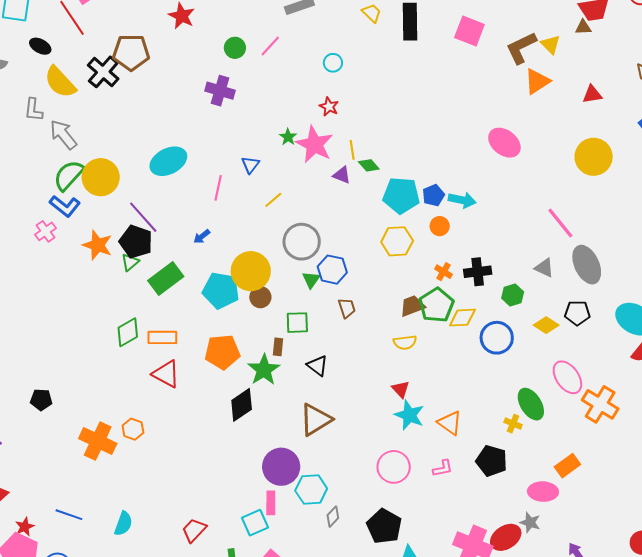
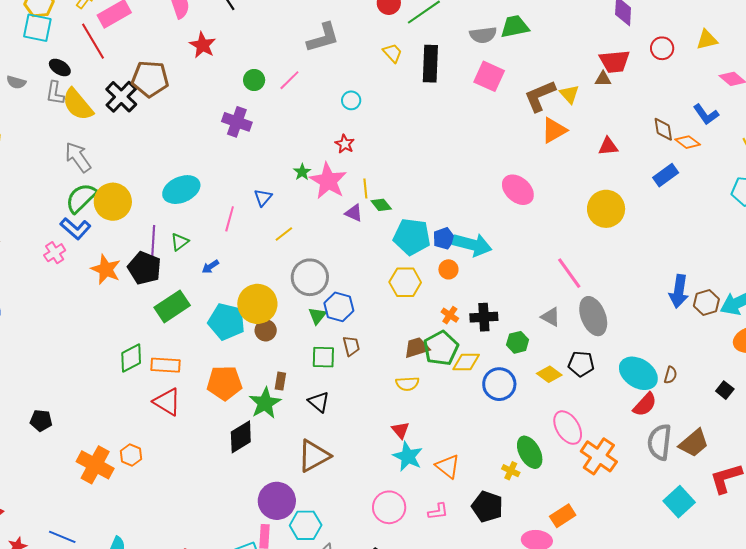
gray L-shape: (33, 110) -> (55, 93), moved
cyan arrow: (462, 200) -> (472, 245), size x1.4
purple line: (143, 217) -> (153, 244), turned 42
green triangle: (130, 262) -> (180, 242), moved
green square: (297, 323) -> (323, 357), moved

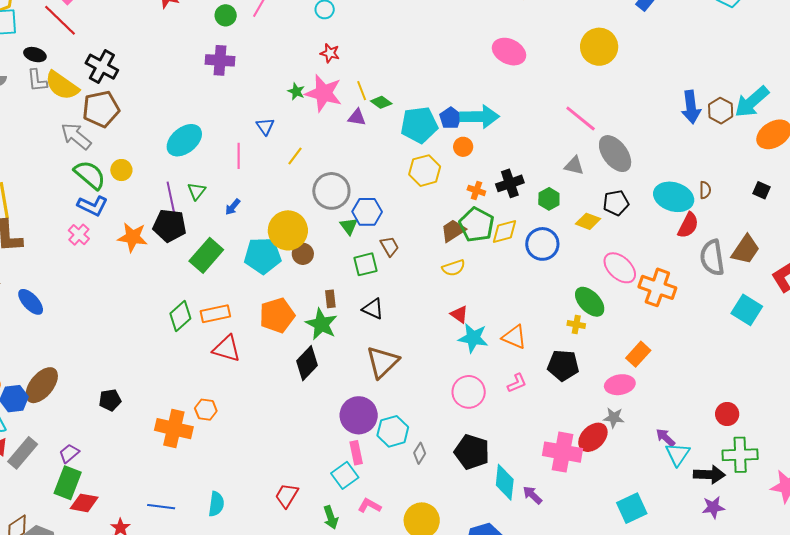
brown pentagon: (150, 79) -> (101, 109), moved
green semicircle: (81, 198) -> (90, 175), turned 100
yellow circle: (113, 202) -> (121, 170), size x0.6

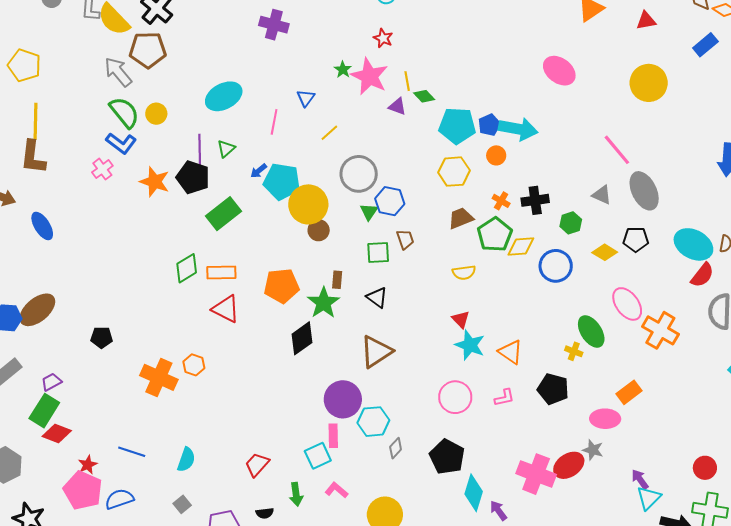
brown trapezoid: (453, 231) -> (461, 218), moved
cyan pentagon: (263, 256) -> (282, 182), moved

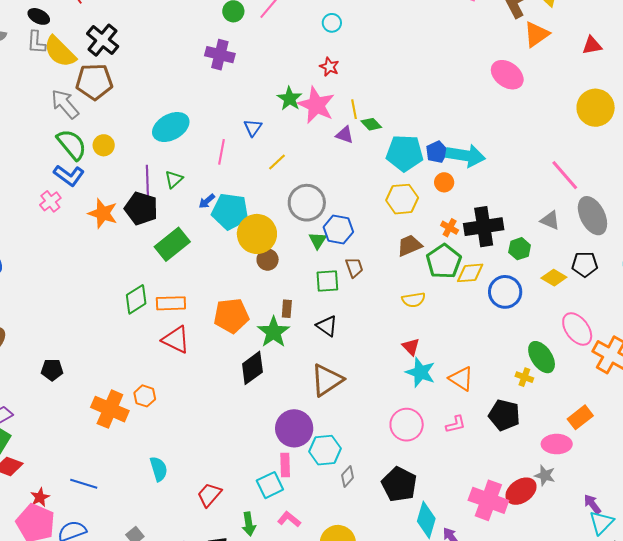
green star: (343, 70) -> (290, 99), size x1.4
pink ellipse: (559, 71) -> (507, 75), moved
black cross: (535, 200) -> (484, 227), size x1.4
cyan semicircle: (186, 460) -> (159, 469), moved, turned -35

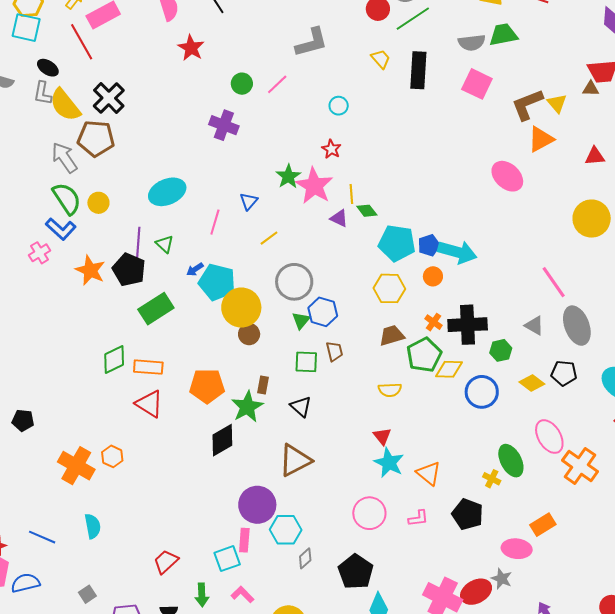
green triangle: (174, 179) -> (165, 244), turned -42
cyan semicircle: (159, 469) -> (93, 526), moved

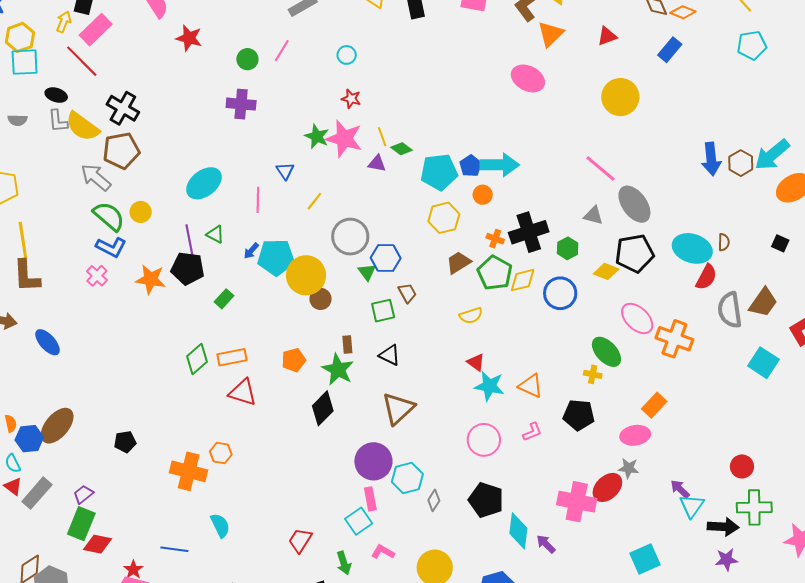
green rectangle: (156, 309) -> (224, 299), size x0.6
black pentagon: (564, 373) -> (634, 253), size x1.5
orange pentagon: (207, 386) -> (294, 360), size x0.7

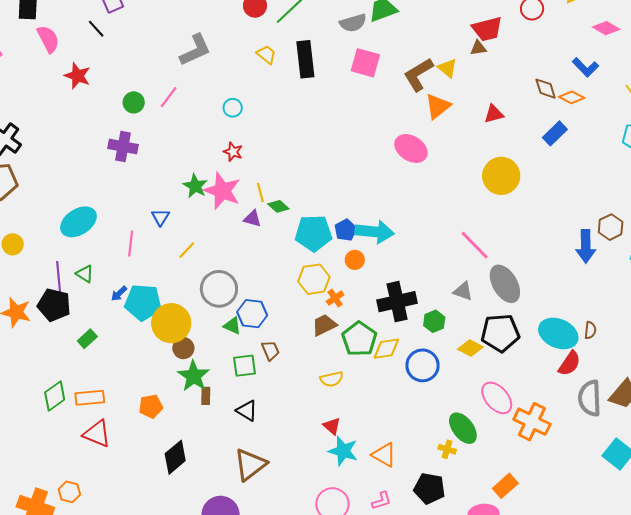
brown hexagon: (741, 163) -> (611, 227), moved
orange cross: (495, 239) -> (335, 298), moved, turned 30
green triangle: (367, 272) -> (232, 326), turned -36
green star: (338, 370) -> (194, 376), moved

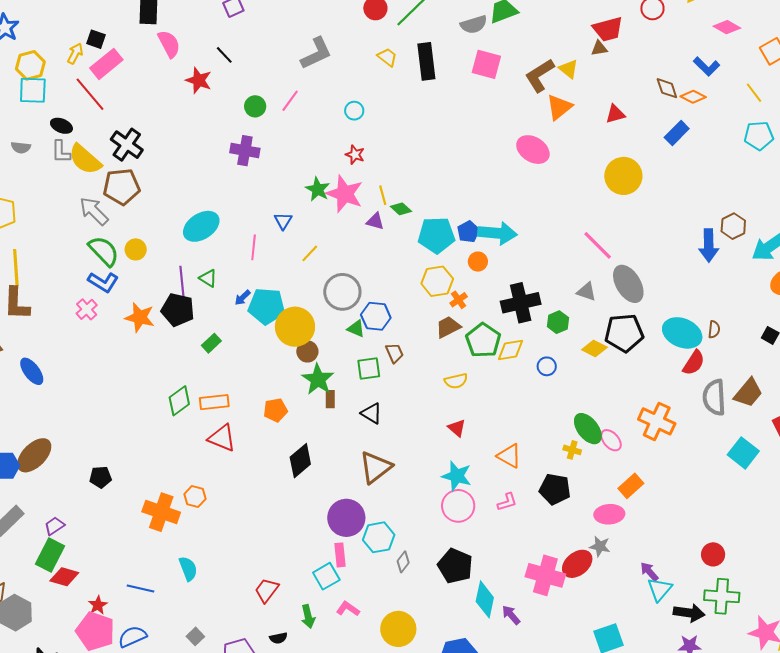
black line: (96, 29) -> (224, 55), moved
blue circle: (423, 365) -> (547, 366), size x0.6
pink ellipse: (497, 398) -> (611, 440), moved, size x0.7
cyan star: (343, 451) -> (457, 476), moved

